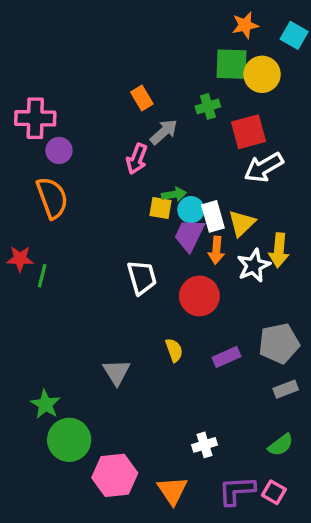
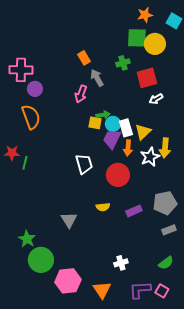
gray arrow: (164, 132) -> (97, 78), turned -78
white arrow: (264, 167) -> (156, 99), size x0.6
yellow semicircle: (174, 350) -> (103, 207), turned 104

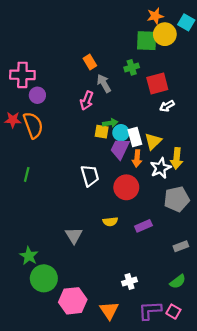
yellow circle: (155, 44) -> (165, 34), moved
red star: (12, 153) -> (13, 120), moved
gray pentagon: (165, 203) -> (177, 199), moved

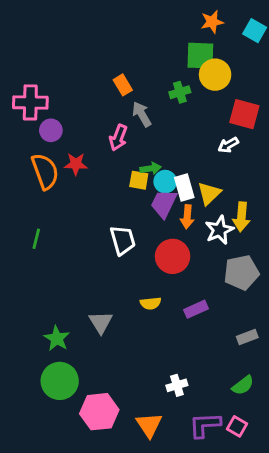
yellow circle: (165, 34) -> (215, 75), moved
red square: (157, 83) -> (244, 114), moved, turned 30
red star: (13, 120) -> (76, 164), moved
green star: (29, 256) -> (57, 338), moved

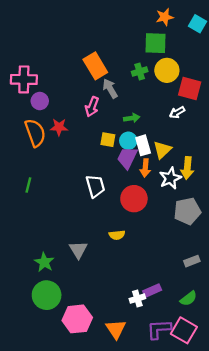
yellow circle: (215, 75) -> (167, 70), moved
orange rectangle: (123, 85) -> (95, 66), size x1.6
green arrow: (151, 168) -> (132, 118), moved
purple rectangle: (196, 309) -> (152, 291), moved
pink square: (237, 426) -> (184, 330), size x1.6

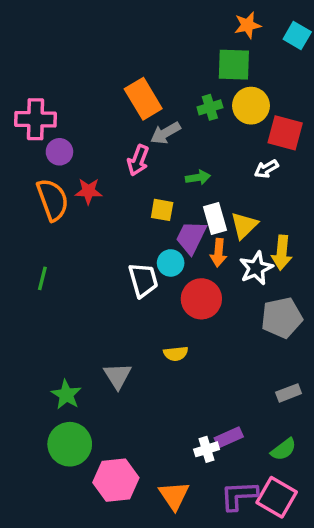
gray arrow: (110, 89) -> (165, 133), turned -90
cyan circle: (128, 141) -> (171, 263), moved

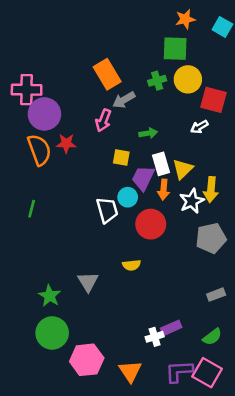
purple circle: (59, 152) -> (44, 114), size x1.6

